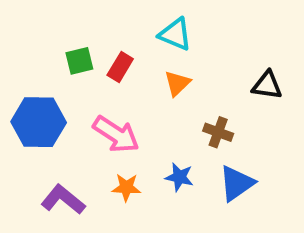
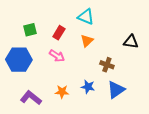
green square: (79, 61) -> (30, 30), moved
pink arrow: (116, 134) -> (57, 56), moved, size x0.7

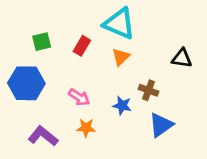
cyan triangle: (86, 17) -> (119, 24), size x1.4
pink arrow: (57, 56) -> (79, 97), moved
blue star: (88, 87) -> (122, 106), moved

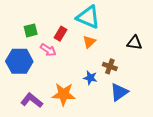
pink arrow: (79, 97) -> (48, 50), moved
orange star: (86, 128) -> (64, 94), size x1.6

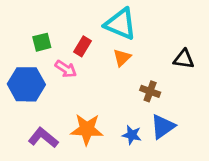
blue star: (90, 78) -> (132, 135), moved

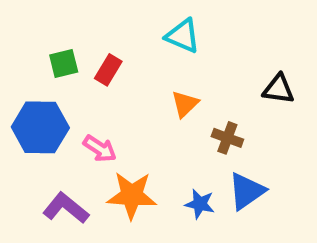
cyan triangle: (121, 24) -> (183, 36), size x0.7
red rectangle: (83, 46) -> (108, 70), moved
orange triangle: (122, 58) -> (185, 104), moved
pink arrow: (66, 69) -> (100, 149), moved

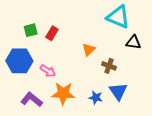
cyan triangle: (183, 36) -> (118, 17), moved, size x1.4
blue triangle: (247, 191) -> (118, 91), turned -30

